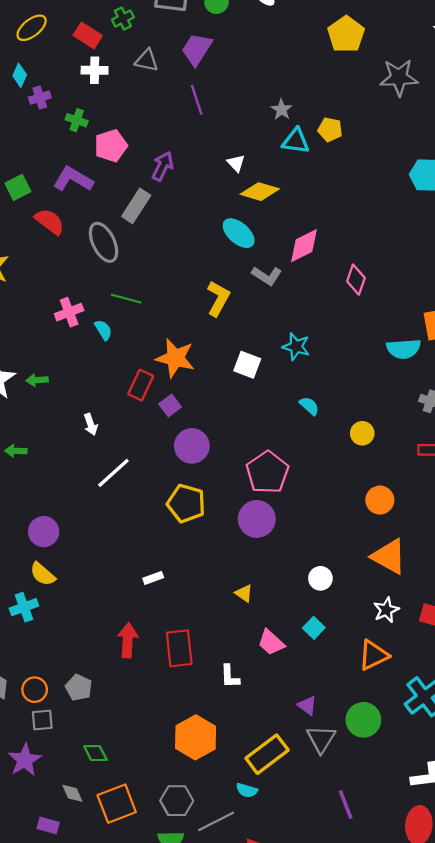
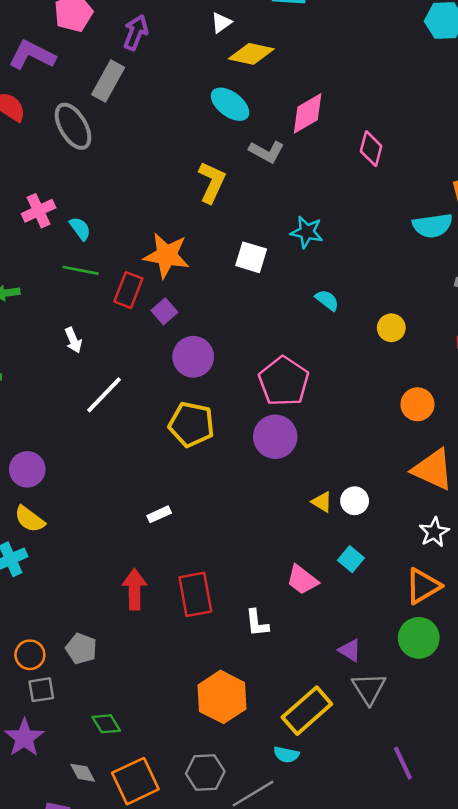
white triangle: (236, 163) -> (221, 23), turned 42
green line: (126, 299) -> (80, 270), moved
yellow triangle: (244, 593) -> (322, 502), moved
green circle: (363, 720) -> (419, 638), moved

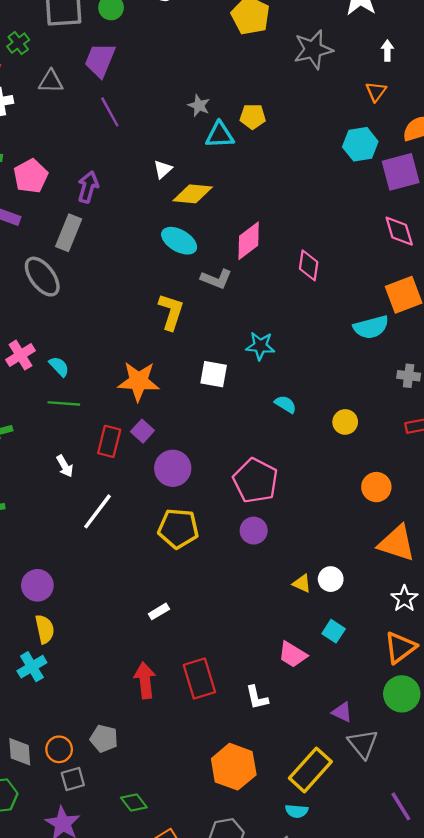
red rectangle: (128, 290) -> (109, 441), moved
purple circle: (275, 437) -> (254, 531), size x0.7
yellow semicircle: (30, 519) -> (45, 629), turned -132

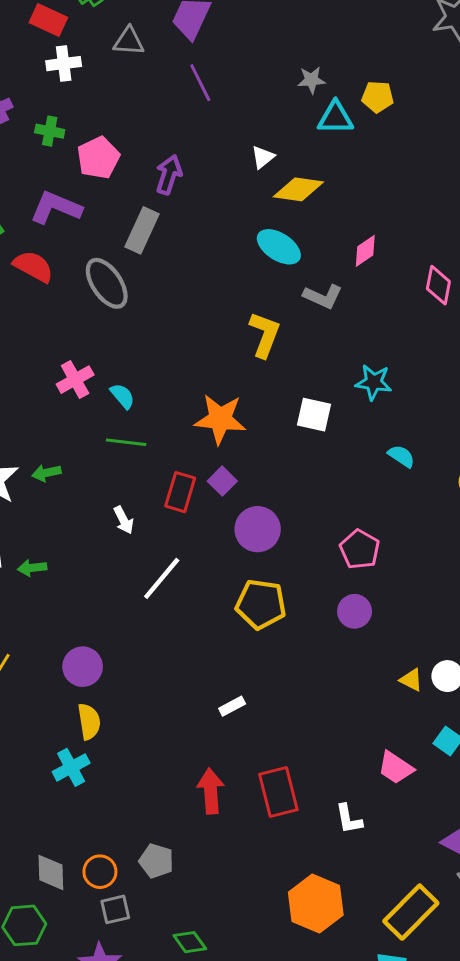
gray star: (199, 105) -> (311, 80), turned -30
pink diamond: (249, 241) -> (365, 251), size x0.7
pink pentagon: (255, 481) -> (360, 549), size x0.7

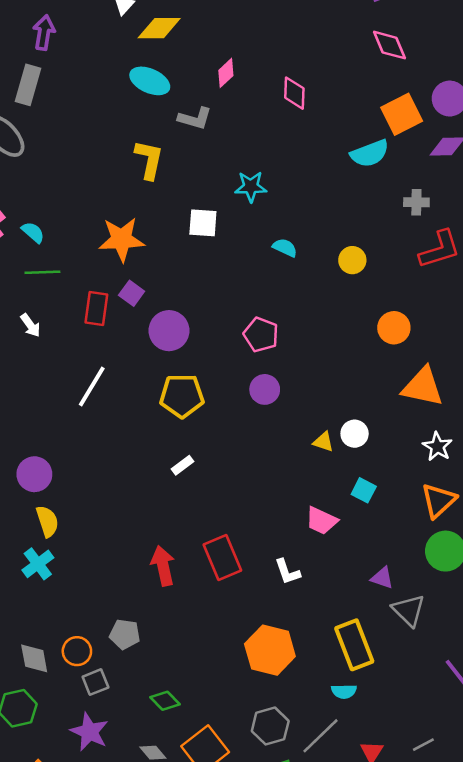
white arrow: (124, 520) -> (30, 325), moved
white rectangle: (232, 706) -> (183, 465), moved
yellow rectangle: (411, 912) -> (354, 645), turned -57

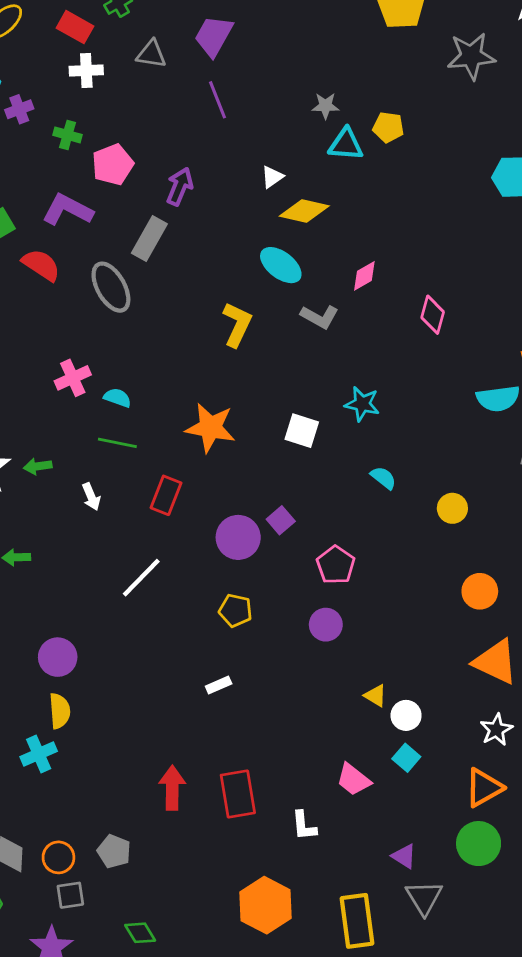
yellow L-shape: (149, 160) -> (237, 324), moved
cyan semicircle: (33, 232) -> (117, 398), turned -35
purple square: (132, 293) -> (281, 520), moved
yellow pentagon: (182, 396) -> (235, 610), size x0.7
white circle: (355, 434) -> (406, 715), moved

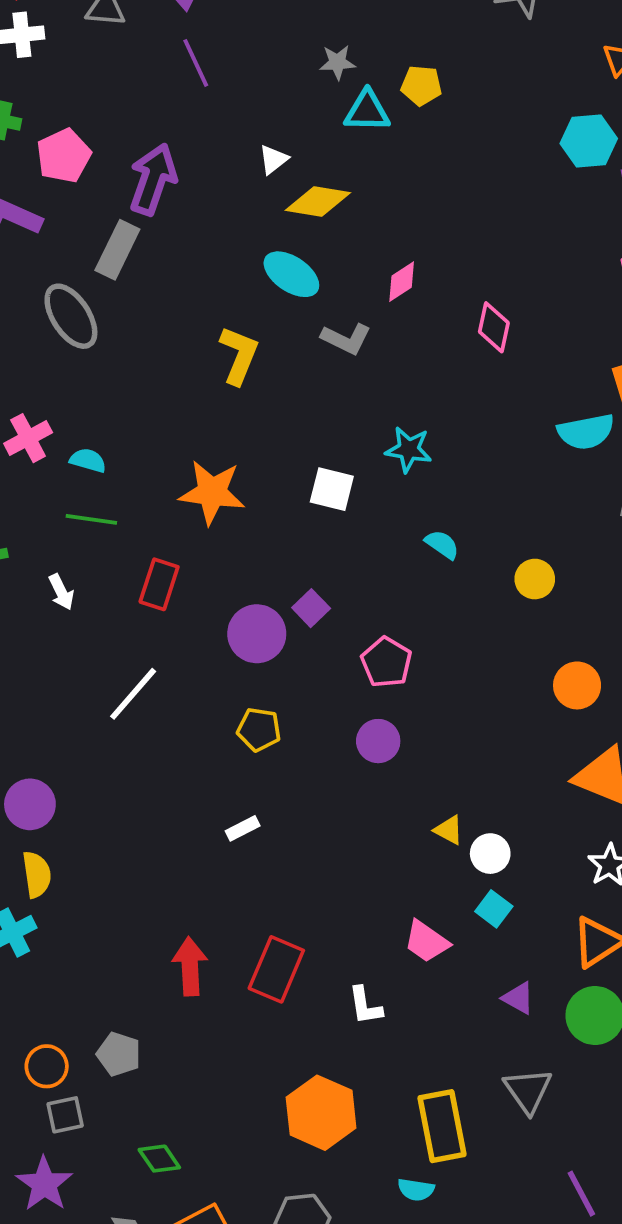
purple arrow: (180, 186) -> (153, 179), size x1.4
red rectangle: (238, 794) -> (276, 969), turned 36
purple triangle: (404, 856) -> (518, 998), moved

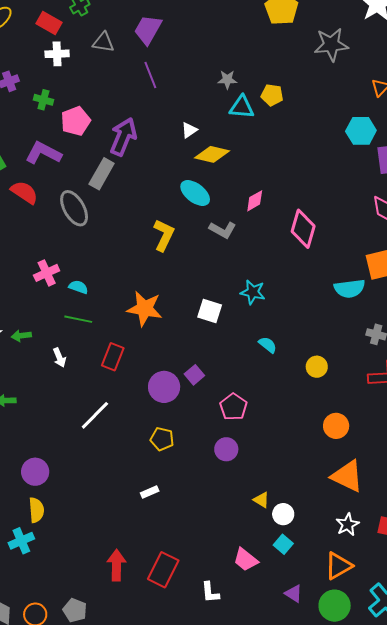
pink diamond: (494, 327) -> (303, 229), size x1.4

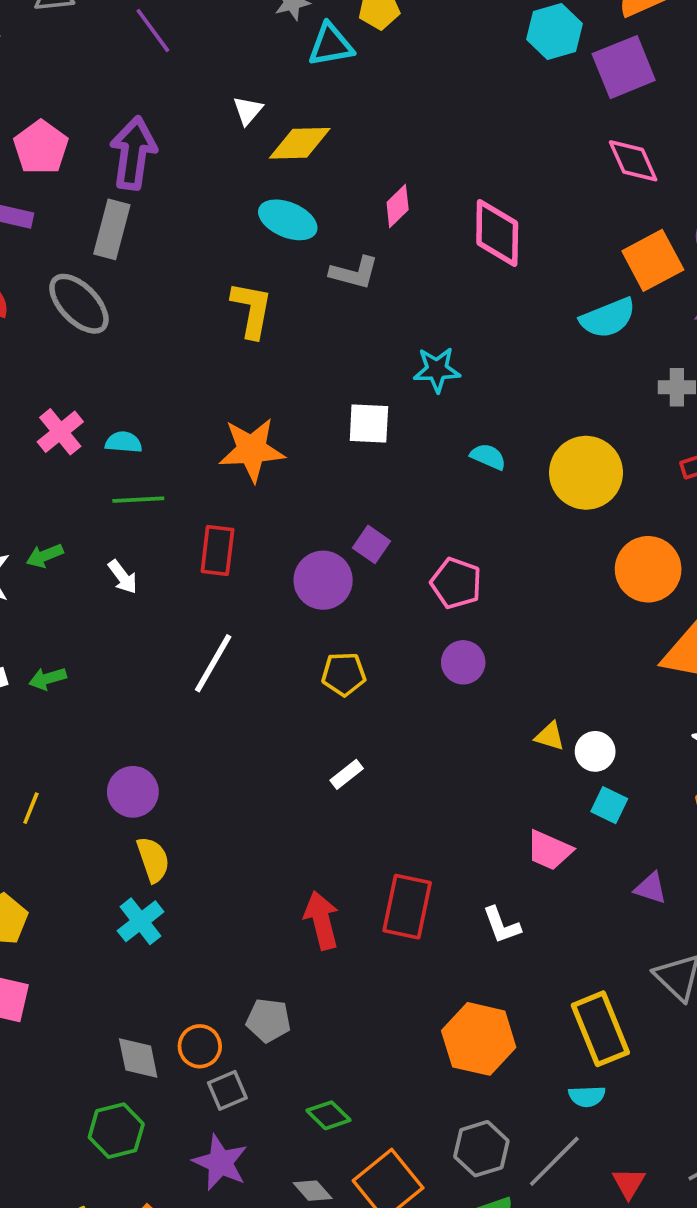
yellow circle: (317, 367) -> (586, 473), size x1.8
orange circle: (336, 426) -> (648, 569), size x1.4

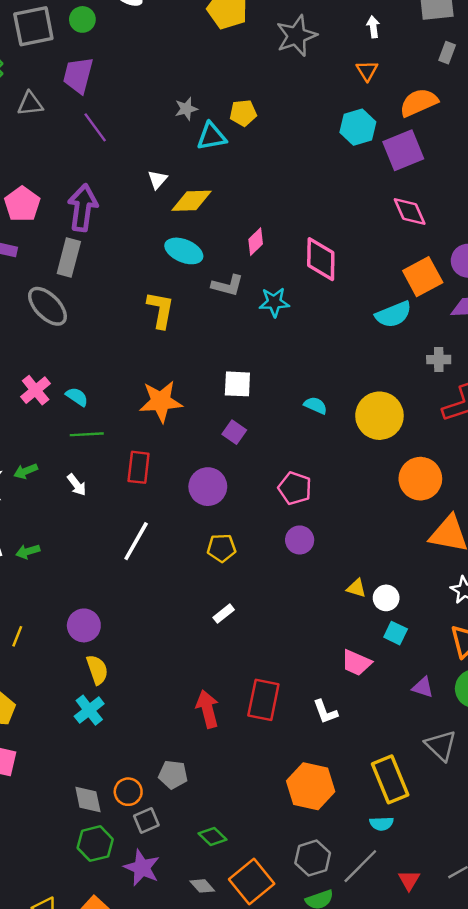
cyan star: (437, 370) -> (274, 302), moved
cyan semicircle: (124, 442) -> (77, 397), turned 30
purple square: (371, 544) -> (234, 432), moved
green hexagon: (116, 1131) -> (95, 844), moved

